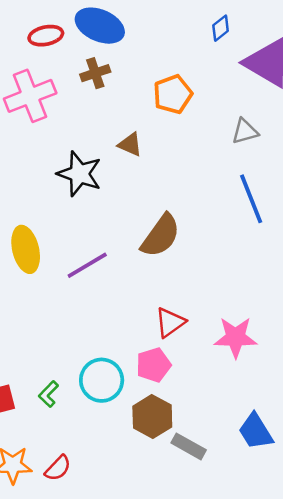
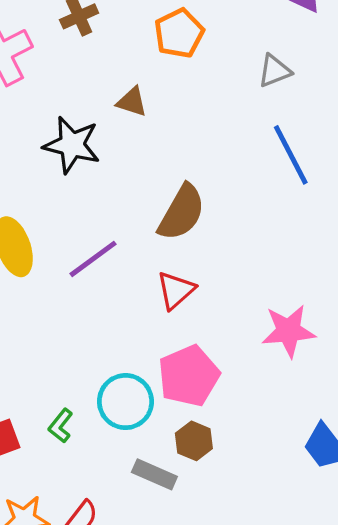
red triangle: (170, 322) -> (176, 290), moved
pink pentagon: (153, 365) -> (189, 376), size x1.4
brown hexagon: (152, 417) -> (194, 441), size x0.7
gray rectangle: (189, 446) -> (154, 474), moved

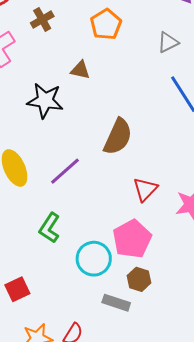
red triangle: (176, 290) -> (145, 189), moved
green L-shape: (61, 426) -> (50, 228), moved, size x1.4

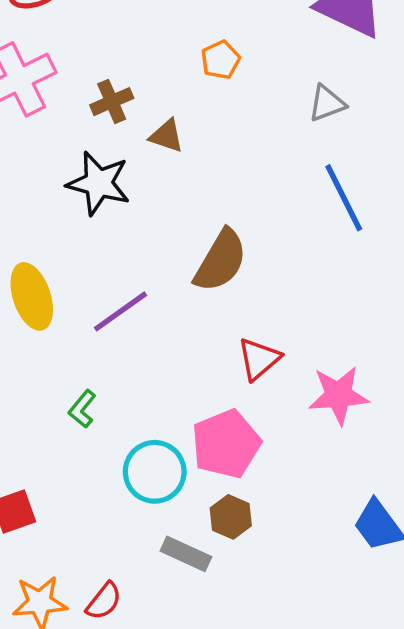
brown cross: (42, 20) -> (112, 102), moved
orange pentagon: (106, 24) -> (221, 60), size x0.7
green L-shape: (50, 228) -> (82, 409), size x0.7

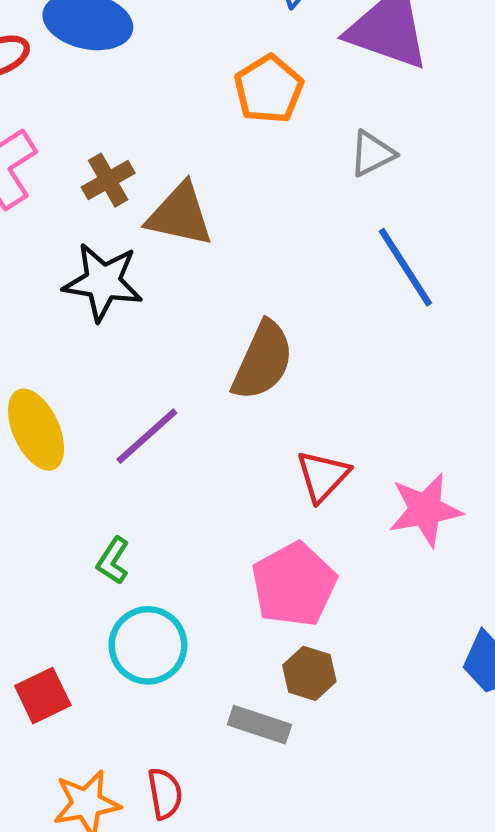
orange pentagon: (221, 60) -> (269, 89), moved, size x1.4
brown triangle: (167, 136) -> (180, 215), size x1.6
cyan circle: (155, 472) -> (148, 645), moved
red semicircle: (104, 601) -> (165, 794), turned -42

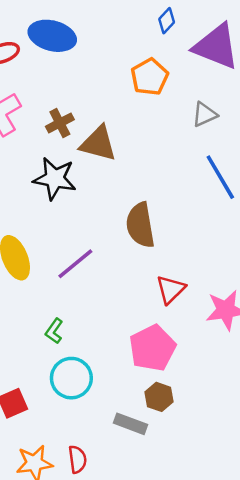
brown semicircle: (263, 361) -> (140, 225), turned 144

